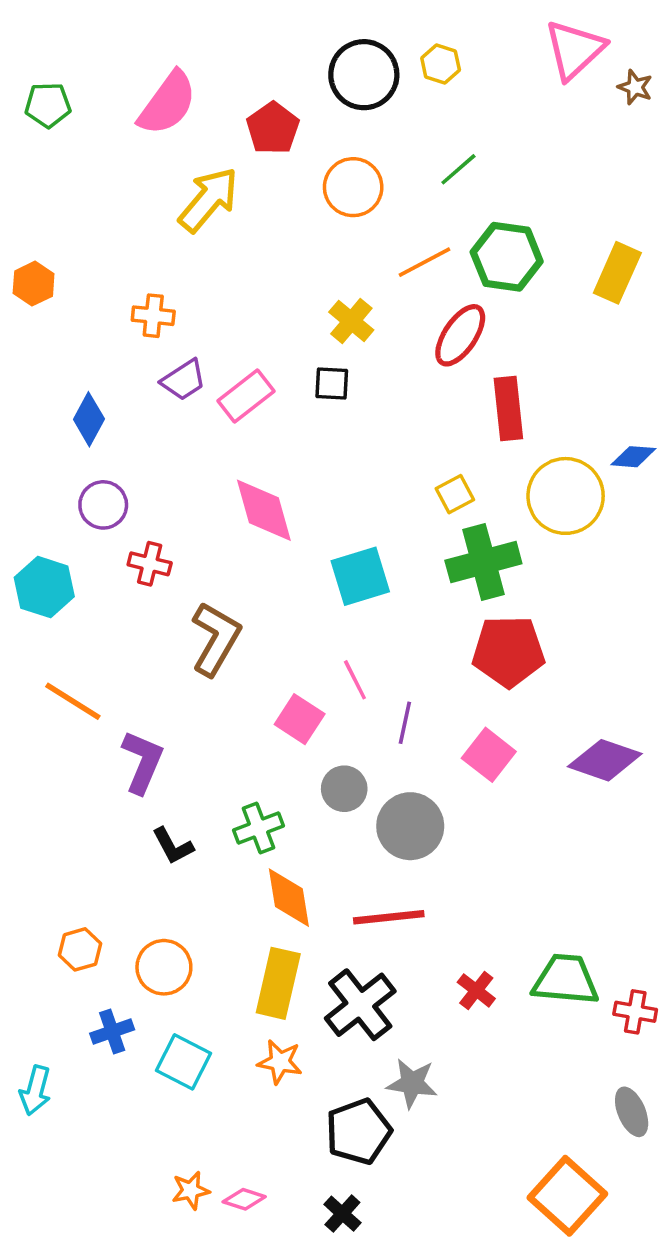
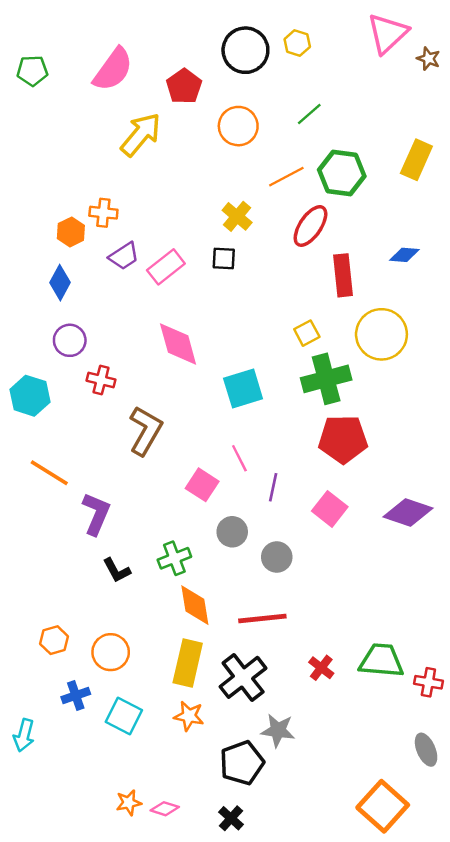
yellow rectangle: (617, 273) -> (416, 160), moved
orange hexagon: (34, 284) -> (71, 232), moved
blue diamond: (633, 457) -> (404, 255), moved
gray circle: (410, 826) -> (277, 557), size x0.7

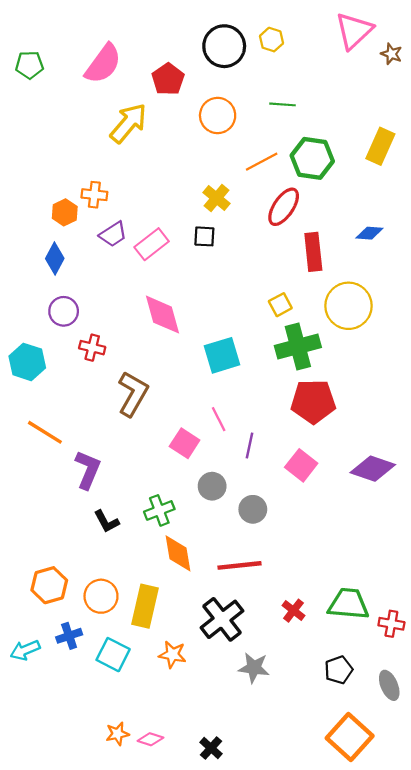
green line: (309, 114) -> (282, 104), turned 45
orange hexagon: (54, 640) -> (49, 585), size x1.4
yellow rectangle: (188, 663) -> (145, 606), moved
cyan arrow: (24, 735) -> (25, 650), moved, turned 52
black pentagon: (242, 763) -> (339, 670), moved, size x0.7

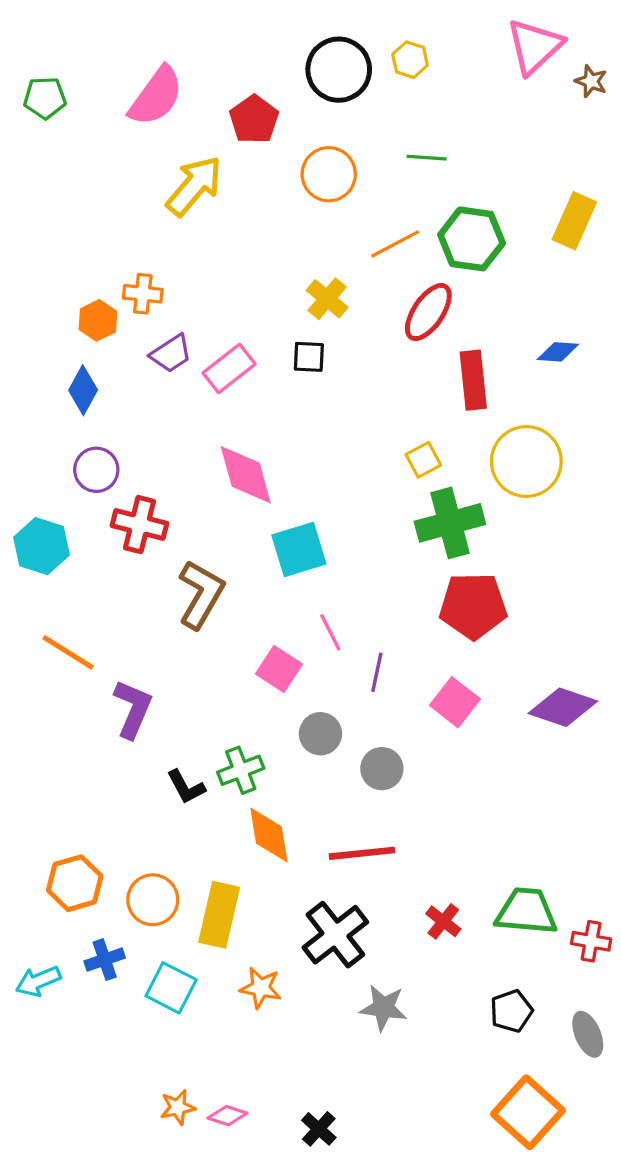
red cross: (92, 348) -> (139, 525), size x1.4
cyan square: (222, 355) -> (299, 549), moved
black L-shape: (106, 521) -> (186, 787), moved

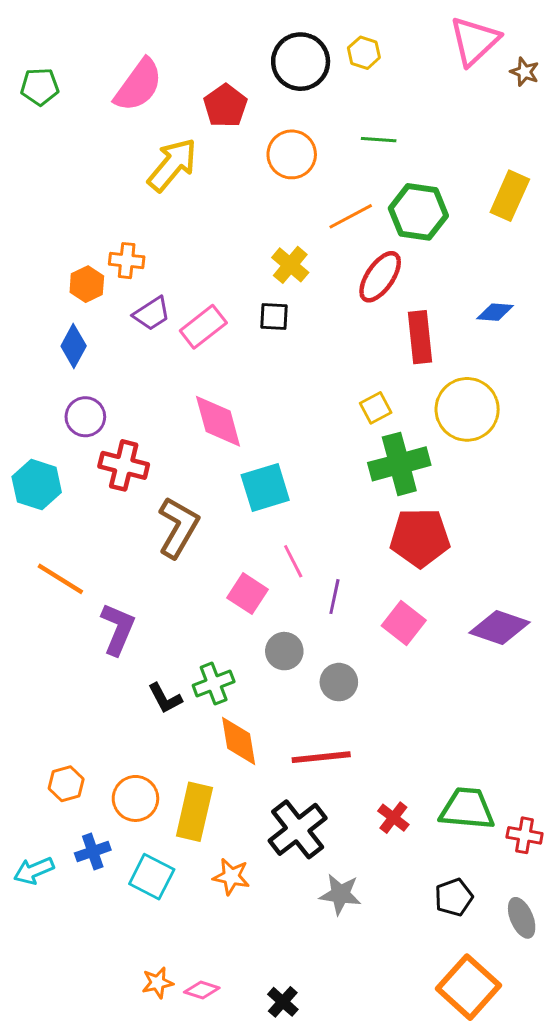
orange hexagon: (75, 883) -> (66, 784), size x0.7

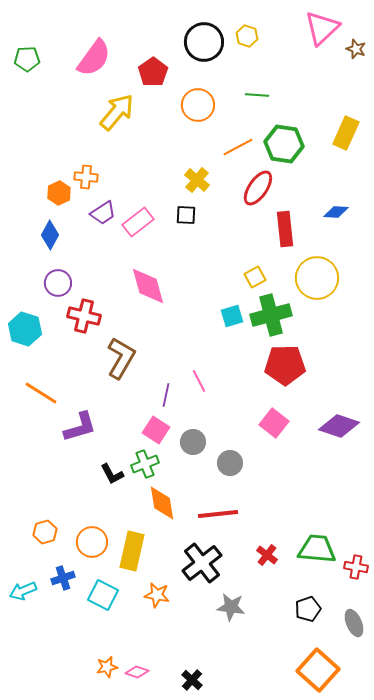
cyan square: (265, 487) -> (232, 316), moved, size x0.7
pink square: (247, 594) -> (156, 430), moved
purple line: (334, 597) -> (166, 395), moved
purple L-shape: (118, 629) -> (80, 427), turned 51

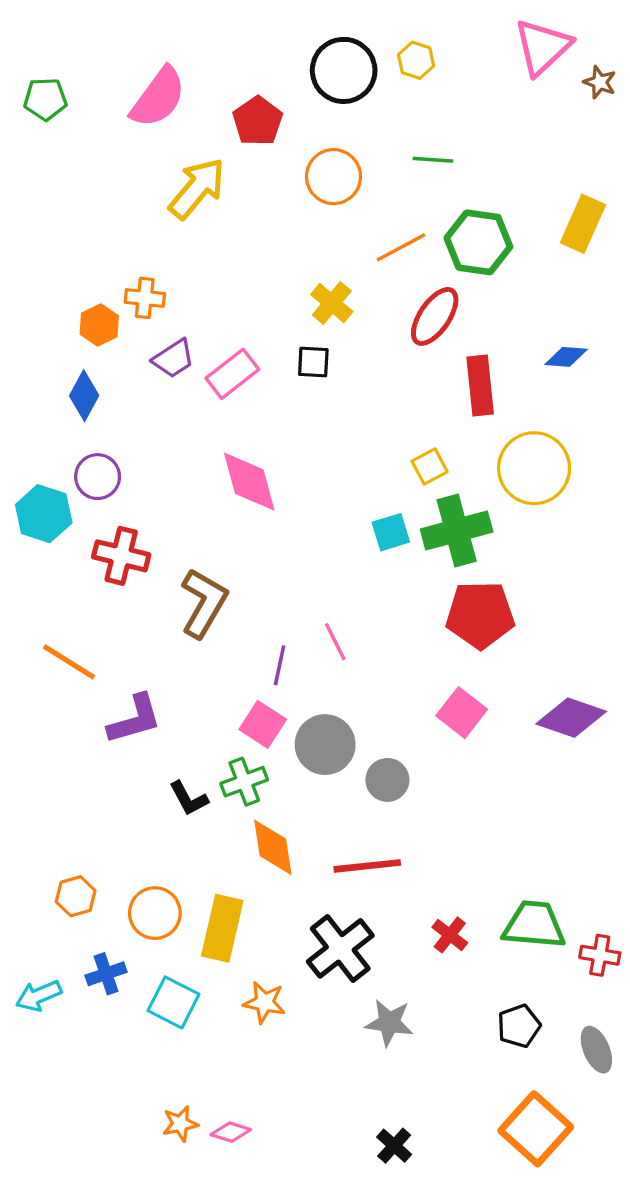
red cross: (84, 316) -> (121, 556), moved
cyan hexagon: (25, 329) -> (44, 514), moved
gray circle: (193, 442) -> (325, 745), size x1.4
black cross: (192, 680) -> (394, 1146), moved

